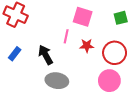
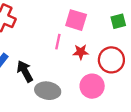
black arrow: (46, 55) -> (25, 71), moved
pink circle: (109, 81) -> (92, 86), moved

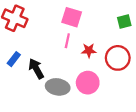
pink square: (76, 20) -> (72, 17), moved
pink circle: (92, 86) -> (88, 83), moved

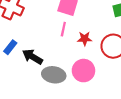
black arrow: (36, 69) -> (32, 57), turned -30

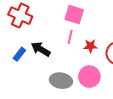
black arrow: (32, 57) -> (41, 49), moved

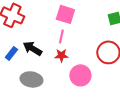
red star: (90, 46) -> (61, 55), moved
gray ellipse: (61, 81) -> (31, 79), moved

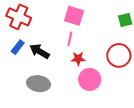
blue rectangle: (11, 53) -> (18, 47), moved
red star: (61, 55) -> (78, 59), moved

